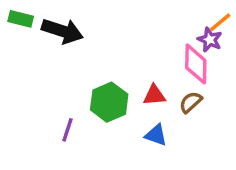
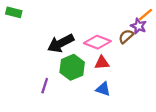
black arrow: (62, 31) -> (61, 43), moved, turned 135
pink diamond: (196, 64) -> (97, 42), moved, turned -70
brown semicircle: (191, 102) -> (126, 36), moved

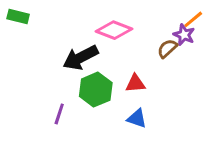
pink diamond: (97, 42) -> (114, 30), moved

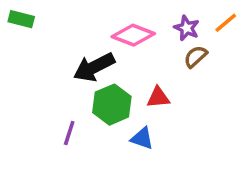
purple star: (184, 35) -> (187, 28), moved
blue triangle: (137, 118) -> (142, 138), moved

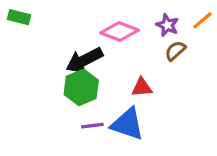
green hexagon: (112, 105) -> (81, 87), moved
purple line: (69, 133) -> (92, 126), moved, turned 65
blue triangle: (142, 138) -> (127, 124), size x1.6

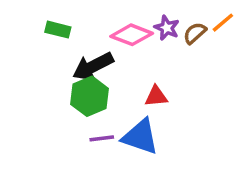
green rectangle: (19, 17) -> (58, 30), moved
purple star: (167, 25) -> (167, 28), moved
brown semicircle: (175, 51) -> (195, 33), moved

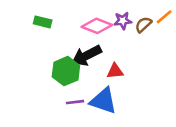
purple star: (167, 28) -> (123, 21), turned -30
black arrow: (93, 66) -> (87, 56), moved

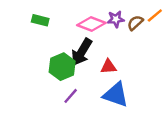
black arrow: (87, 56) -> (82, 52), turned -32
blue triangle: (103, 101) -> (116, 95), moved
purple line: (75, 102) -> (71, 96), turned -42

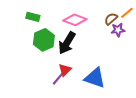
purple star: (116, 19) -> (118, 30), moved
green hexagon: (62, 67) -> (44, 40), moved
red triangle: (108, 67) -> (65, 70), moved, turned -40

